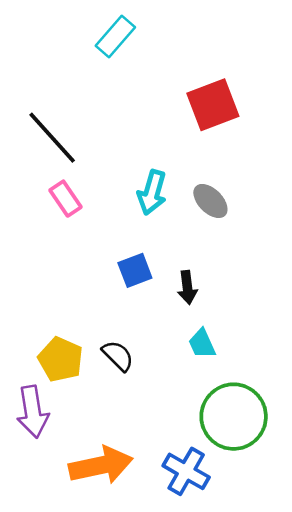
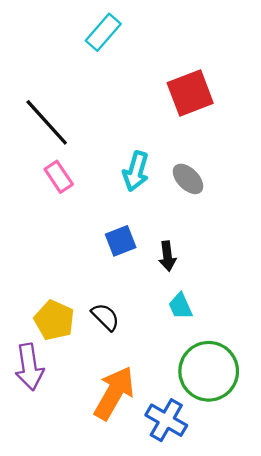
orange arrow: (101, 465) -> (114, 393), moved, turned -48

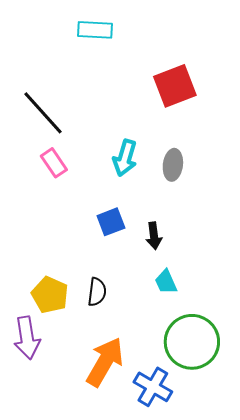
cyan rectangle: (103, 32) -> (95, 30), turned 52
gray ellipse: (188, 179) -> (173, 165), turned 52
black semicircle: (105, 317) -> (97, 292), turned 52

